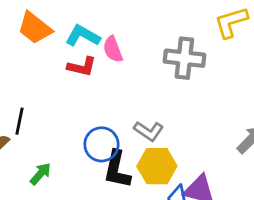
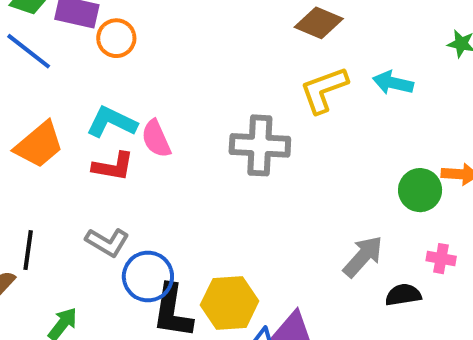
orange trapezoid: (35, 28) -> (39, 145), moved, turned -75
gray L-shape: (149, 131) -> (107, 242), moved

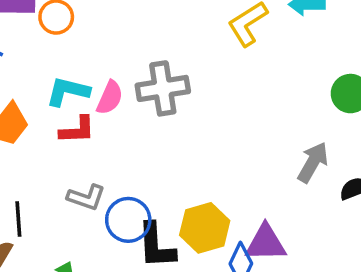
pink semicircle: (156, 139) -> (110, 98), turned -120
gray cross: (260, 145) -> (163, 88), moved

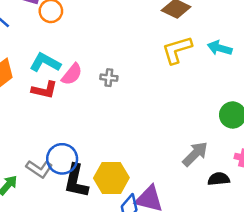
gray cross: (163, 88) -> (109, 78), size x0.5
gray L-shape: (86, 197) -> (39, 169), moved

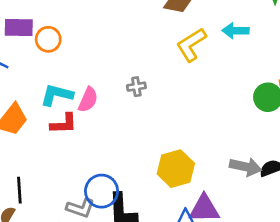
gray cross: (109, 78) -> (136, 87), moved
gray arrow: (195, 154) -> (246, 167), moved, turned 72
yellow hexagon: (111, 178) -> (176, 169), moved

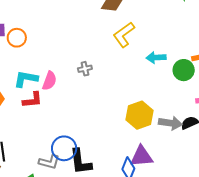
cyan arrow: (236, 31) -> (156, 58), moved
yellow hexagon: (176, 169) -> (140, 115), moved

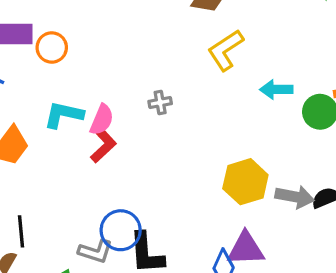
red L-shape: (32, 100) -> (103, 146), moved, turned -40

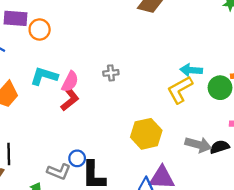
yellow L-shape: (226, 50) -> (180, 90), moved
yellow hexagon: (245, 182) -> (146, 134), moved
blue circle: (121, 230) -> (77, 158), size x0.6

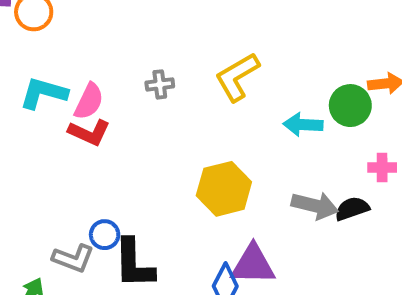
cyan arrow: (191, 70) -> (303, 125), moved
yellow L-shape: (180, 90) -> (237, 77), moved
red L-shape: (70, 100) -> (89, 133), turned 65

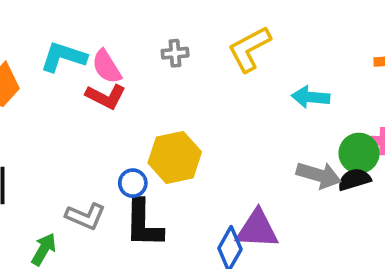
pink semicircle: (89, 101) -> (107, 67), turned 120
green circle: (350, 106) -> (359, 153), moved
yellow hexagon: (224, 189) -> (175, 157), moved
blue circle: (105, 235) -> (133, 183), moved

